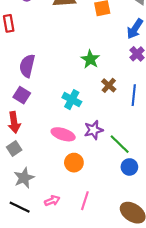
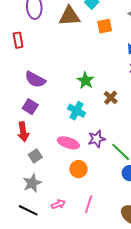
green star: (90, 59) -> (86, 80), moved
purple semicircle: (27, 66) -> (35, 79), turned -75
gray square: (14, 148) -> (35, 156), moved

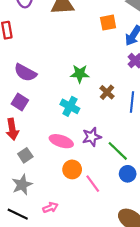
orange square: (105, 26) -> (108, 23), moved
green star: (86, 80) -> (80, 74), turned -30
pink line: (89, 204) -> (93, 184), moved, turned -54

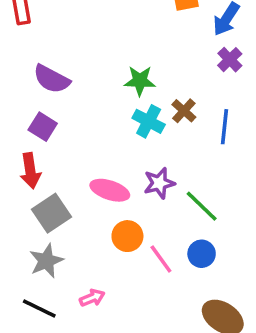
cyan cross: (70, 106) -> (149, 121), moved
gray square: (25, 155) -> (52, 213), size x1.5
blue circle: (128, 174) -> (202, 254), moved

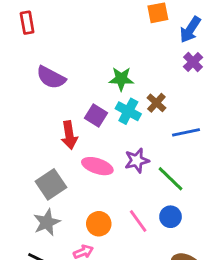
purple square: (43, 127) -> (96, 115), moved
blue line: (225, 127) -> (186, 132), moved, turned 72
red arrow: (30, 171) -> (69, 135), moved
orange circle: (127, 236) -> (99, 224), moved

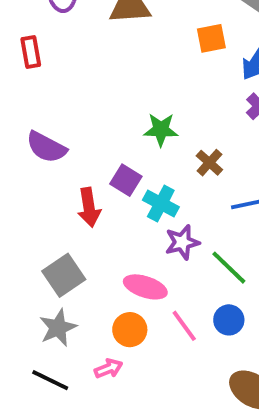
purple semicircle: (51, 77) -> (46, 147), moved
cyan cross: (128, 111) -> (161, 203), moved
pink ellipse: (97, 166) -> (145, 287), moved

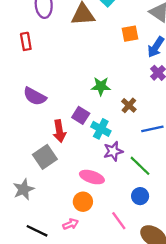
gray square: (64, 275) -> (45, 157), moved
pink line: (184, 326) -> (119, 221), moved
gray star: (58, 328) -> (24, 189), moved

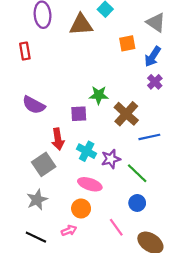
brown cross: (129, 105) -> (126, 114), size x1.6
purple square: (81, 115) -> (79, 114), moved, turned -35
cyan cross: (101, 129) -> (87, 151), moved
gray star: (24, 189) -> (37, 200), moved

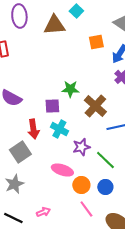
cyan cross: (87, 151) -> (59, 129), moved
orange circle: (81, 208) -> (81, 185), moved

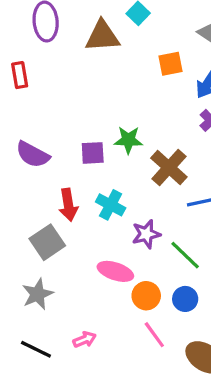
purple square: (52, 106) -> (93, 153), moved

